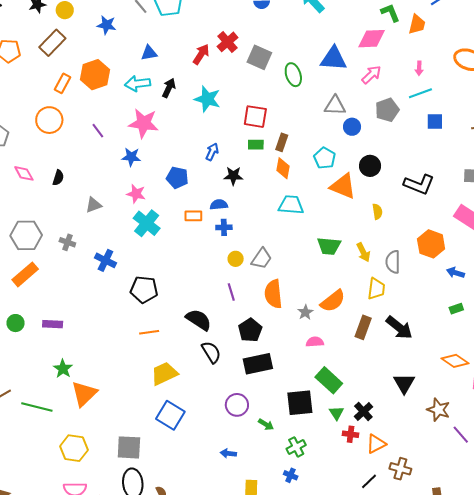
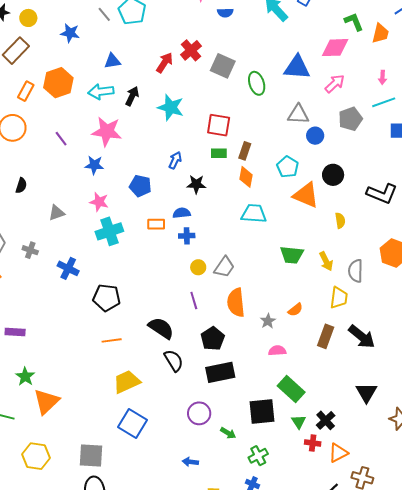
cyan cross: (147, 223) -> (109, 231), turned 32
orange semicircle: (333, 301) -> (295, 310), size x0.6

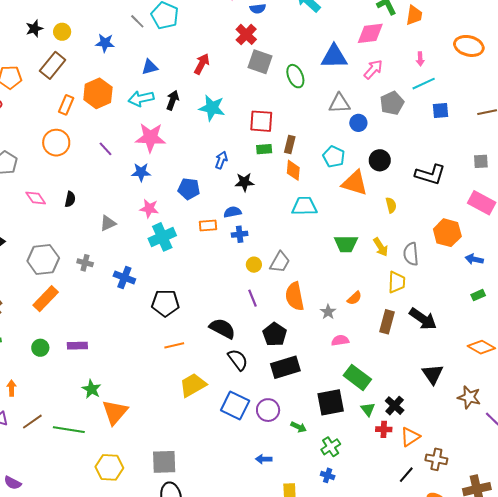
red cross: (191, 50) -> (246, 34), moved
blue square: (133, 424) -> (235, 406), moved

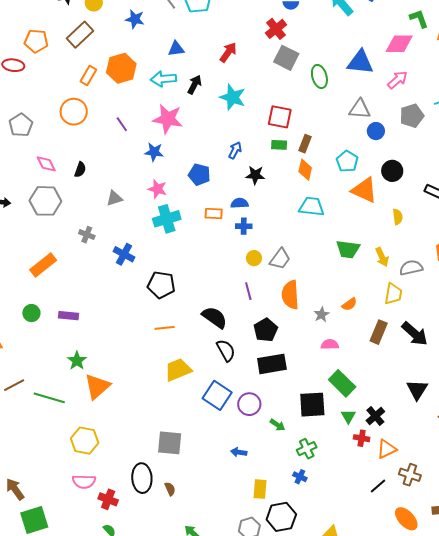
gray semicircle: (411, 254) -> (411, 268), turned 75
gray hexagon: (43, 260) -> (45, 201), moved
gray square: (164, 462) -> (170, 443), moved

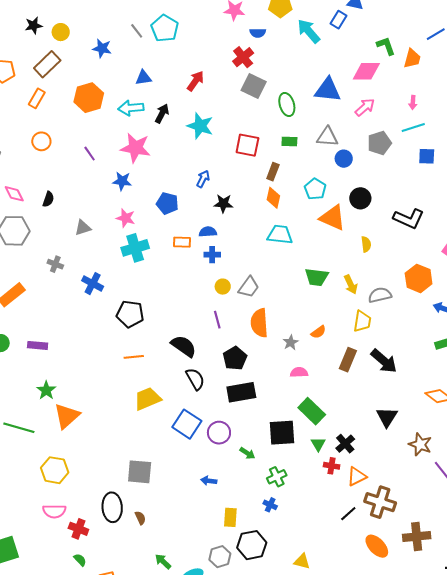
orange rectangle: (88, 76) -> (37, 98), moved
orange circle: (74, 112) -> (41, 141), size x0.7
green rectangle: (279, 145) -> (289, 141), moved
brown cross: (410, 475) -> (380, 502), size x1.4

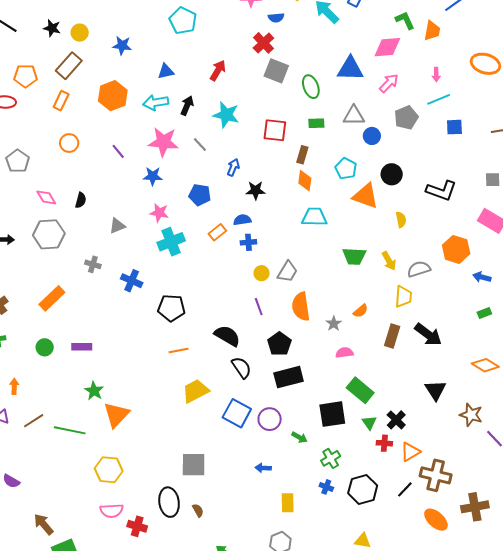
black star: (34, 25) -> (52, 28), turned 30
gray line: (137, 31) -> (200, 145), moved
orange rectangle: (182, 242) -> (217, 232), turned -36
black hexagon: (252, 545) -> (363, 489), moved

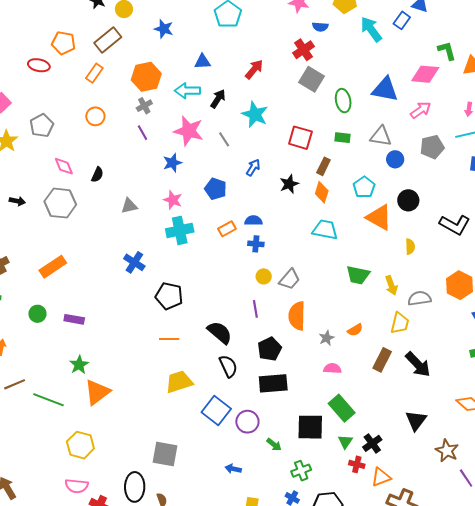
blue star: (153, 176) -> (172, 163), turned -30
black star: (256, 190) -> (289, 184), moved, turned -30
gray cross: (93, 264) -> (144, 106), moved, turned 35

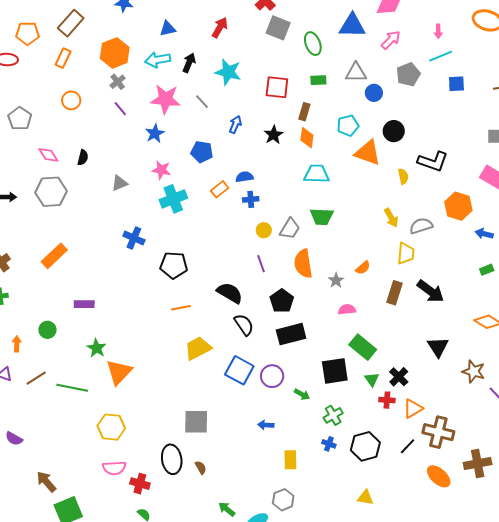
cyan pentagon: (364, 187) -> (348, 126), turned 30
black L-shape: (455, 225) -> (433, 161), moved
green trapezoid: (358, 275) -> (322, 217), moved
green circle: (37, 314) -> (47, 330), moved

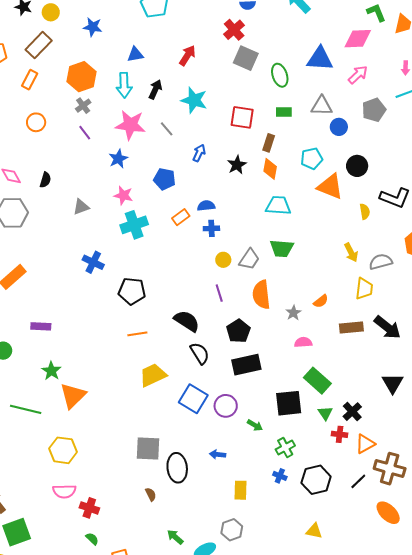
cyan arrow: (158, 60) -> (124, 85), turned -85
brown rectangle: (395, 293) -> (351, 328), turned 65
black ellipse: (172, 459) -> (177, 468), moved

